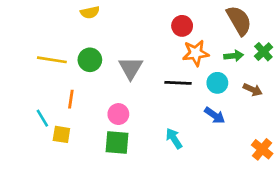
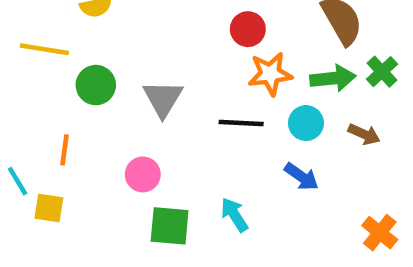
green arrow: (234, 56) -> (333, 78), size x1.4
yellow line: (52, 60) -> (44, 49), moved
green square: (117, 143) -> (170, 226), moved

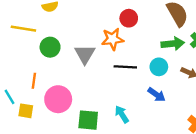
orange star: (270, 74) -> (113, 39), moved
pink circle: (143, 174) -> (58, 99), moved, size x1.5

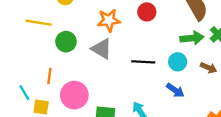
orange star: (113, 39) -> (109, 20), moved
gray triangle: (85, 54) -> (102, 49), turned -30

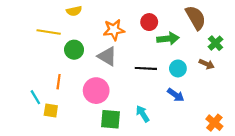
green arrow: (192, 38) -> (168, 39), moved
brown arrow: (209, 68) -> (207, 64), moved
pink circle: (74, 95) -> (96, 91), moved

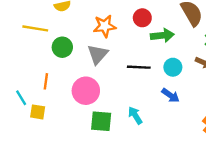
gray triangle: (107, 56) -> (98, 54), turned 40

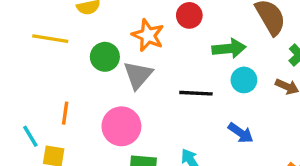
red circle: (142, 18) -> (189, 15), moved
orange star: (105, 26) -> (148, 35), turned 30
green circle: (62, 47) -> (105, 57), moved
cyan circle: (173, 67) -> (244, 80), moved

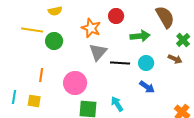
green circle: (105, 57) -> (54, 41), moved
gray triangle: (138, 75) -> (98, 52), moved
cyan circle: (244, 80) -> (146, 63), moved
cyan line: (30, 136) -> (14, 97), moved, turned 40

